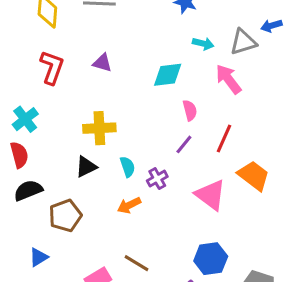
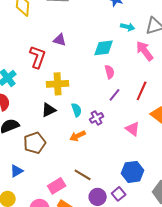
red L-shape: (52, 67) -> (38, 57), moved
pink semicircle: (190, 110) -> (110, 72), moved
pink triangle: (211, 195) -> (133, 129), size x0.7

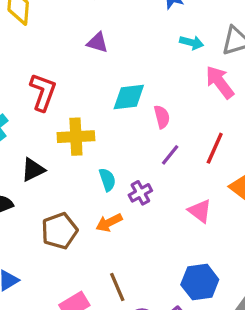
purple triangle: (60, 40) -> (97, 43), moved
cyan diamond: (104, 48) -> (129, 97), moved
black triangle: (49, 110) -> (33, 170), moved
brown pentagon: (35, 143) -> (59, 231), moved
brown line: (83, 175) -> (117, 287), turned 36

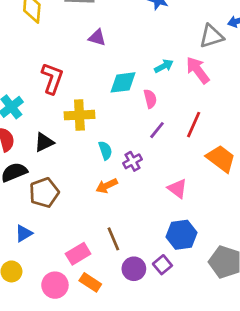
cyan arrow: (192, 43) -> (164, 66), moved, turned -42
pink triangle: (200, 211) -> (177, 189), moved
brown pentagon: (59, 231) -> (44, 193), moved

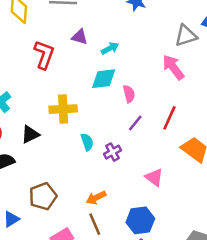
cyan arrow: (164, 66) -> (110, 48), moved
red L-shape: (52, 78) -> (44, 55), moved
orange arrow: (107, 186) -> (96, 198), moved
brown pentagon: (44, 193) -> (43, 196), moved
blue hexagon: (181, 235) -> (140, 220), moved

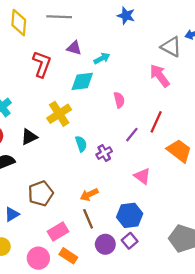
gray triangle: (186, 36) -> (171, 47), turned 45
cyan diamond: (104, 79) -> (82, 81), moved
yellow cross: (63, 109) -> (59, 114), turned -30
purple line: (135, 123) -> (132, 135), moved

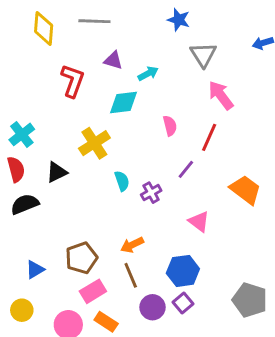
gray triangle: (171, 47) -> (203, 55), moved, turned 30
red line: (156, 122) -> (209, 137), moved
brown pentagon: (41, 193) -> (81, 258), moved

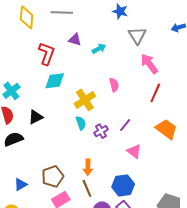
cyan diamond: (123, 103) -> (55, 81), moved
red line: (209, 137) -> (155, 93), moved
yellow cross: (94, 143) -> (85, 100), moved
purple line: (186, 169) -> (125, 125), moved
orange arrow: (132, 245) -> (88, 167), turned -63

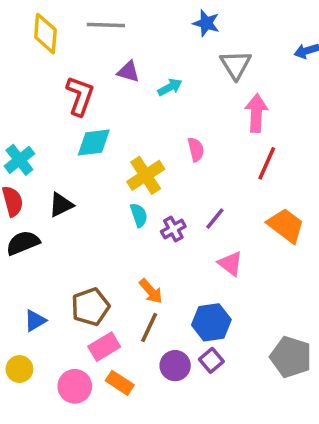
pink arrow: (149, 64) -> (256, 113), turned 40
orange arrow: (88, 167) -> (151, 291), turned -42
brown line: (87, 188) -> (149, 328), turned 48

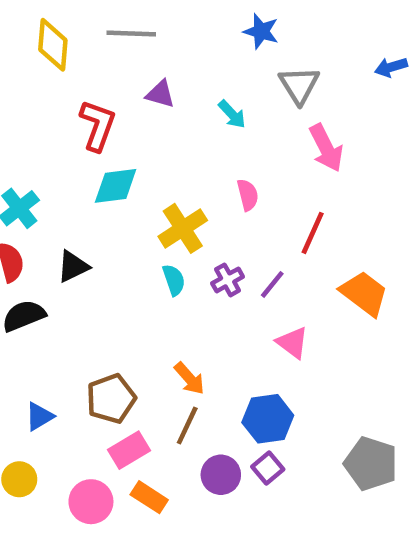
cyan arrow: (170, 87) -> (232, 114), moved, turned 75
pink arrow: (256, 113) -> (326, 148), turned 150
red line: (267, 163) -> (313, 233), moved
purple cross: (173, 229) -> (228, 280), moved

